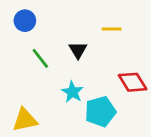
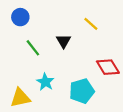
yellow line: (112, 29) -> (91, 24), turned 42
cyan star: (72, 92) -> (45, 82), moved

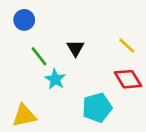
yellow line: (91, 24) -> (127, 45), moved
cyan star: (45, 82) -> (55, 79), moved

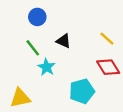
blue circle: (24, 20) -> (37, 17), moved
black triangle: (75, 48) -> (64, 41), turned -35

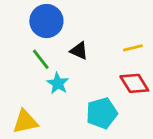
blue circle: (37, 17) -> (46, 21), size x1.5
yellow line: (107, 39) -> (133, 48), turned -56

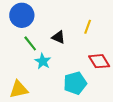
blue circle: (46, 21) -> (22, 15), moved
yellow line: (133, 48) -> (88, 27), moved, turned -56

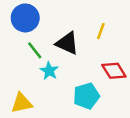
black triangle: (58, 37) -> (67, 43), size x1.5

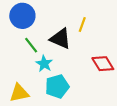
yellow line: (101, 31) -> (82, 25), moved
cyan pentagon: (86, 96) -> (57, 86), moved

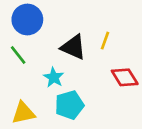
yellow line: (82, 25) -> (105, 41), moved
green line: (31, 45) -> (18, 55), moved

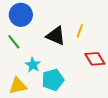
cyan star: (54, 77) -> (33, 65), moved

